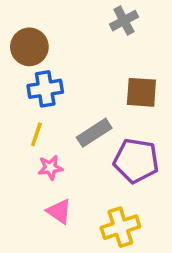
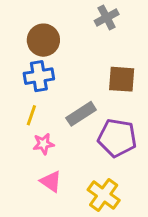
brown circle: (29, 47) -> (43, 40), moved
yellow cross: (120, 227) -> (104, 195), turned -36

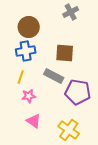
brown square: (122, 79) -> (65, 53), moved
gray rectangle: (81, 114) -> (54, 76), turned 60

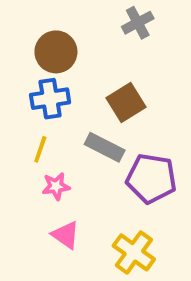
brown square: (65, 53) -> (126, 103), turned -36

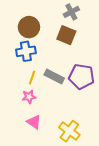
brown square: (126, 103) -> (66, 35), moved, turned -36
yellow line: (40, 149) -> (32, 78), moved
purple pentagon: (151, 178) -> (81, 77), moved

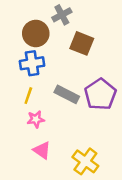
gray cross: (71, 12) -> (62, 15), moved
purple pentagon: (81, 77) -> (100, 94), turned 30
yellow line: (32, 78) -> (28, 96), moved

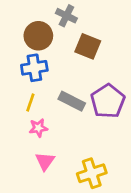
gray cross: (62, 15) -> (66, 16), turned -36
pink triangle: (42, 150) -> (45, 161), turned 30
yellow cross: (85, 161) -> (92, 173), turned 35

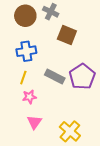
brown circle: (38, 36) -> (25, 16), moved
yellow cross: (92, 173) -> (70, 131), turned -30

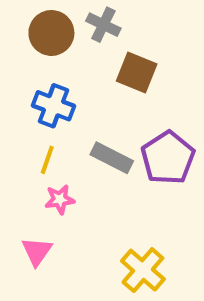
blue cross: (26, 51) -> (53, 106), turned 30
pink triangle: (34, 122) -> (37, 251), moved

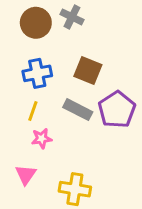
brown square: (137, 72) -> (88, 71), moved
blue cross: (53, 106) -> (37, 73), turned -32
yellow cross: (143, 270) -> (75, 189), moved, turned -32

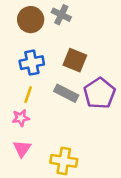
pink star: (42, 138) -> (21, 118), moved

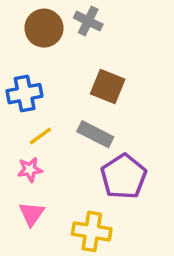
blue cross: (32, 63) -> (25, 94), moved
purple pentagon: (99, 93) -> (124, 177), moved
yellow line: (28, 95) -> (40, 136), turned 35

